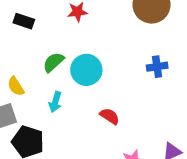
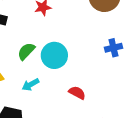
cyan arrow: (55, 102) -> (31, 85), turned 49

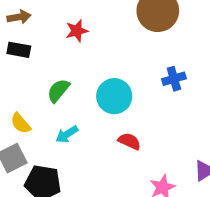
cyan circle: (54, 55) -> (114, 96), moved

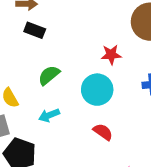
red star: (77, 31) -> (111, 55), moved
black rectangle: (19, 50) -> (35, 30), moved

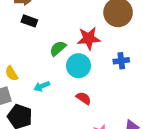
red star: (111, 55) -> (89, 38), size x1.5
green semicircle: (49, 75) -> (58, 48), moved

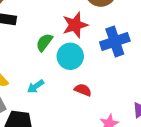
blue cross: (121, 61) -> (115, 41), size x1.6

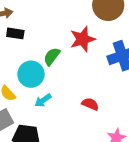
cyan circle: (70, 56) -> (31, 74), moved

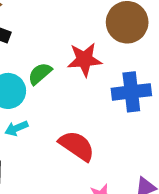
red semicircle: (90, 104) -> (77, 146), size x1.6

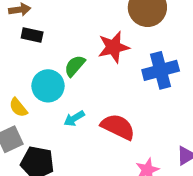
cyan arrow: (16, 128) -> (74, 119), moved

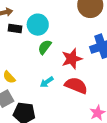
red star: (114, 47) -> (72, 59), moved
cyan circle: (48, 86) -> (38, 25), moved

